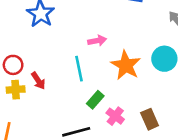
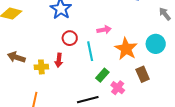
red circle: (13, 65) -> (70, 38), moved
red arrow: (38, 81) -> (59, 60), turned 40
brown rectangle: (150, 119) -> (143, 74), moved

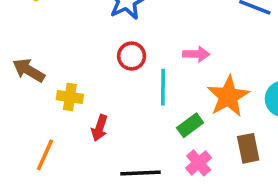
red arrow: (59, 60) -> (100, 128), moved
green rectangle: (102, 75) -> (190, 125), moved

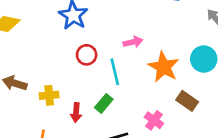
green rectangle: (190, 125) -> (104, 103), moved
brown rectangle: (248, 148) -> (187, 101), turned -30

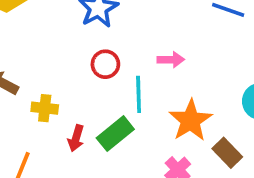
orange star: (164, 67) -> (191, 120), moved
green rectangle: (104, 103) -> (115, 134), size x1.4

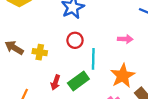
pink arrow: (171, 60) -> (125, 39), moved
yellow cross: (45, 108) -> (40, 52), moved

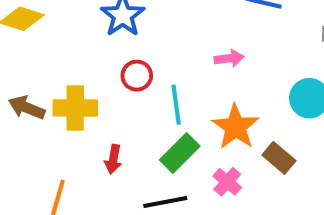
yellow cross: (40, 52) -> (75, 108), size x1.5
green rectangle: (78, 81) -> (180, 153), moved

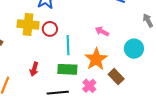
pink arrow: (229, 58) -> (102, 31), moved, turned -152
yellow cross: (75, 108) -> (28, 24), moved
green rectangle: (180, 153) -> (67, 69), turned 42

